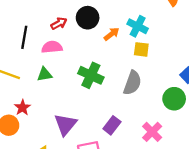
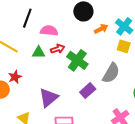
red arrow: (59, 23) -> (58, 49), moved
purple rectangle: (112, 125) -> (88, 91), moved

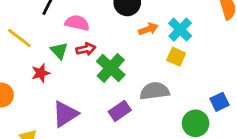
green triangle: (39, 52) -> (59, 51), turned 40
gray semicircle: (111, 73) -> (155, 91), turned -135
red star: (15, 77) -> (41, 73), moved

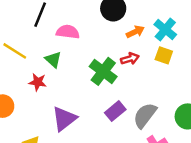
red arrow: (86, 49) -> (130, 59), moved
red star: (41, 73) -> (38, 82), turned 30
gray semicircle: (155, 91) -> (145, 115), moved, turned -40

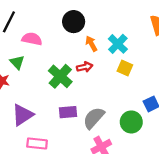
orange arrow: (135, 32) -> (91, 44), turned -98
yellow square: (164, 55) -> (125, 68), moved
purple rectangle: (115, 111) -> (68, 112), turned 30

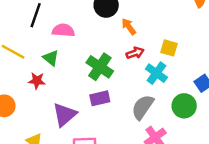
cyan cross: (118, 44) -> (156, 73), moved
red arrow: (85, 67) -> (135, 53), moved
purple rectangle: (68, 112) -> (100, 98), moved

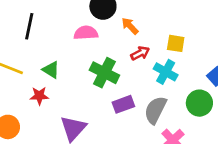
pink semicircle: (63, 30) -> (86, 33), moved
purple rectangle: (100, 98) -> (123, 104), moved

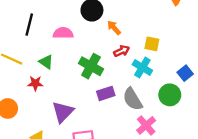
pink semicircle: (86, 33) -> (63, 33), moved
gray semicircle: (155, 110) -> (133, 99), turned -60

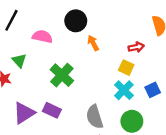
red arrow: (122, 51) -> (136, 47), moved
cyan cross: (142, 68) -> (124, 90), moved
blue square: (185, 73) -> (153, 90), moved
purple rectangle: (106, 93) -> (52, 110), moved, turned 30

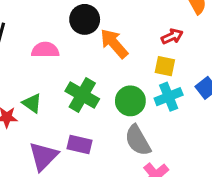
orange arrow: (93, 43) -> (114, 44), size x1.5
green triangle: (19, 61) -> (32, 103), moved
cyan cross: (124, 90) -> (169, 97), turned 36
green circle: (132, 121) -> (130, 101), moved

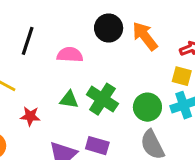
orange arrow: (114, 44) -> (145, 36), moved
green triangle: (32, 103) -> (69, 100), moved, turned -30

